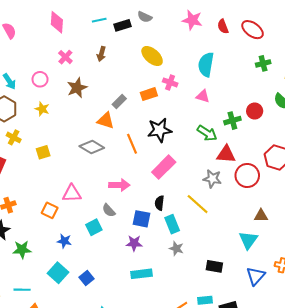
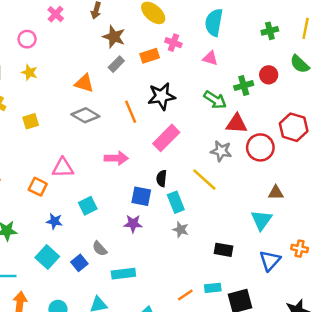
green cross: (263, 63) -> (270, 31), moved
brown star: (77, 88) -> (114, 37), moved, turned -30
orange triangle: (106, 121) -> (84, 83), moved
gray semicircle: (109, 210) -> (100, 249), moved
cyan rectangle: (142, 274) -> (123, 274), moved

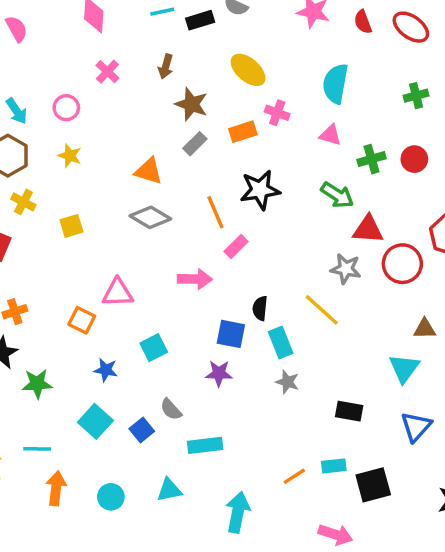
green cross: (244, 86) -> (371, 159), moved
pink rectangle: (166, 138) -> (236, 247), moved, size x0.6

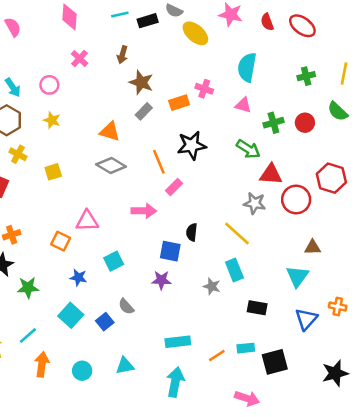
yellow ellipse: (248, 70) -> (195, 33), moved
cyan rectangle: (281, 343) -> (234, 270), moved
cyan rectangle: (205, 445) -> (178, 342), moved
cyan line: (37, 449) -> (28, 335), turned -42

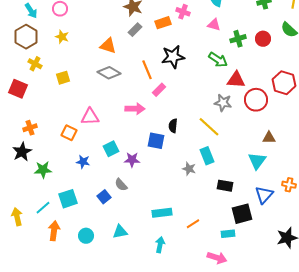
purple star: (161, 280) -> (132, 160), moved
cyan square: (71, 315) -> (68, 199), moved, turned 30
cyan rectangle: (246, 348) -> (228, 234), moved
black square: (275, 362) -> (242, 214), moved
cyan arrow: (175, 382) -> (160, 245), size x0.7

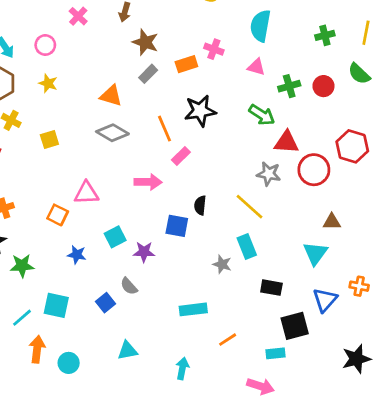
cyan square: (68, 199) -> (56, 305), turned 30
cyan rectangle: (162, 213) -> (193, 309), moved
cyan circle: (86, 236) -> (69, 363), moved

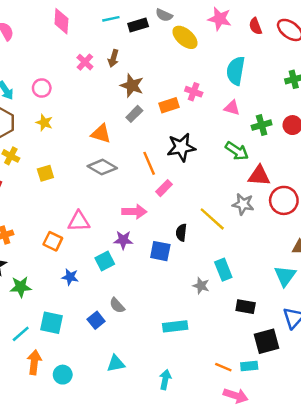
pink cross: (78, 16) -> (85, 62), moved
yellow line: (249, 207) -> (212, 219), moved
purple star: (144, 252) -> (123, 240), moved
orange line: (228, 340) -> (223, 367), moved, turned 56

